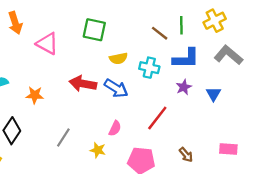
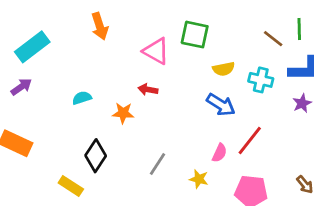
pink triangle: (47, 44) -> (156, 51), moved
red arrow: (83, 84) -> (148, 90), moved, size x0.6
red line: (157, 118) -> (250, 140), moved

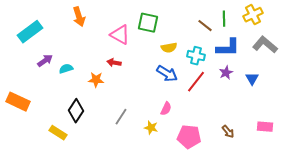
purple arrow: (21, 87) -> (45, 61), moved
red line: (250, 140) -> (196, 82), moved

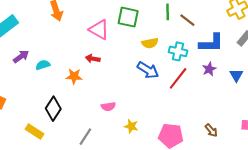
green line: (224, 19) -> (168, 12), moved
pink semicircle: (166, 109) -> (108, 107), moved, turned 56
gray line: (121, 117) -> (85, 137), moved

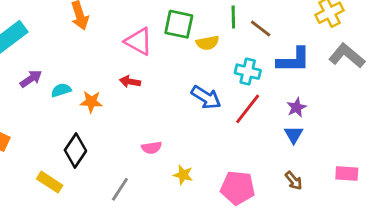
yellow semicircle: (150, 43) -> (208, 43), moved
purple star: (209, 69) -> (297, 107), moved
blue triangle: (236, 75) -> (294, 135), moved
orange star: (74, 76) -> (91, 102), moved

